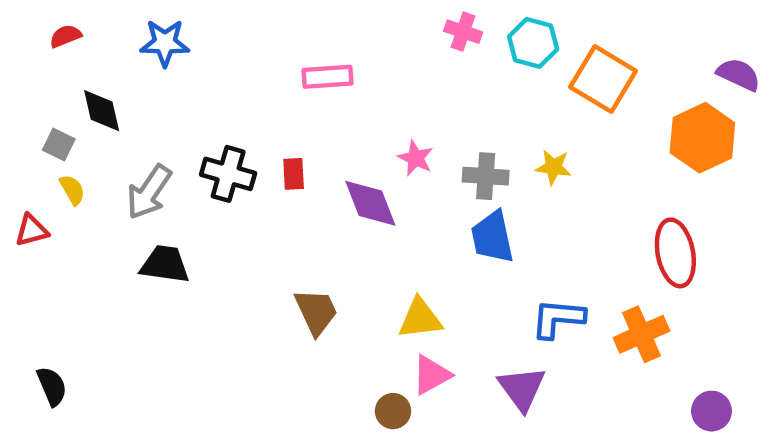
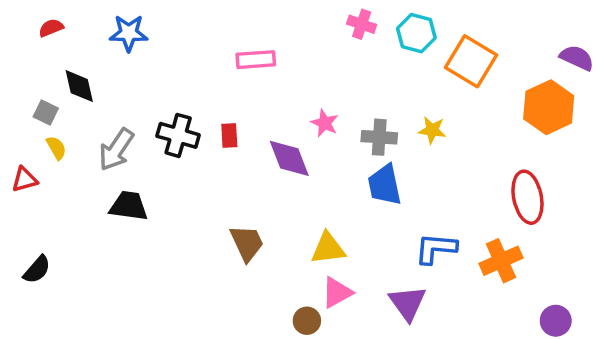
black semicircle: (52, 386) -> (37, 270), moved, turned 64

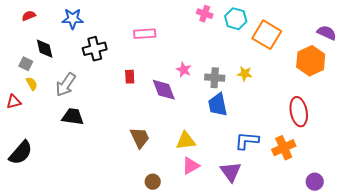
black cross: (178, 135) -> (95, 49), moved, turned -30
black semicircle: (37, 270) -> (21, 153), size x1.5
brown circle: (307, 321) -> (153, 182), moved

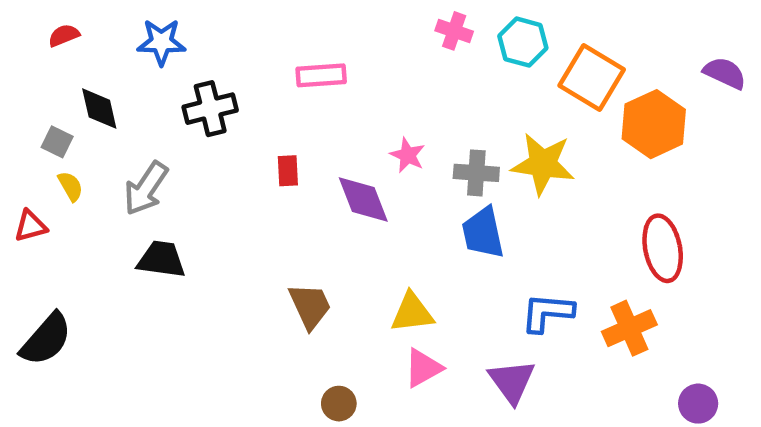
orange hexagon: (311, 61) -> (654, 124), moved
yellow star: (245, 74) -> (543, 164), size x1.8

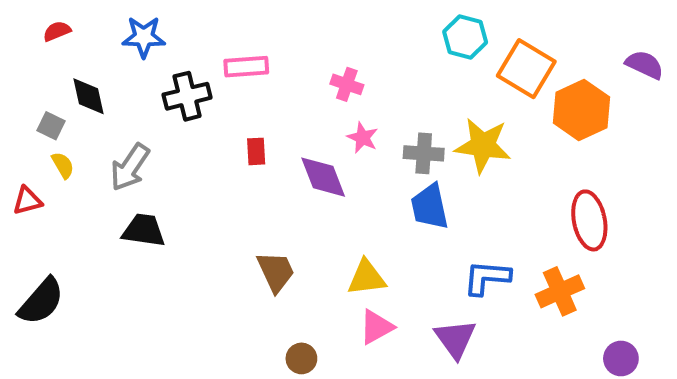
pink cross: (454, 31) -> (347, 84), moved
pink rectangle: (321, 75) -> (246, 67), moved

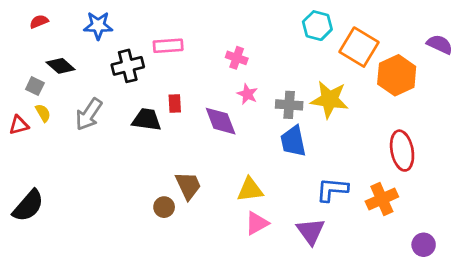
black diamond: (88, 96) -> (61, 66), turned -36
red triangle: (27, 201) -> (19, 125), moved
black trapezoid: (144, 230) -> (147, 120), moved
brown circle: (301, 358) -> (164, 207), moved

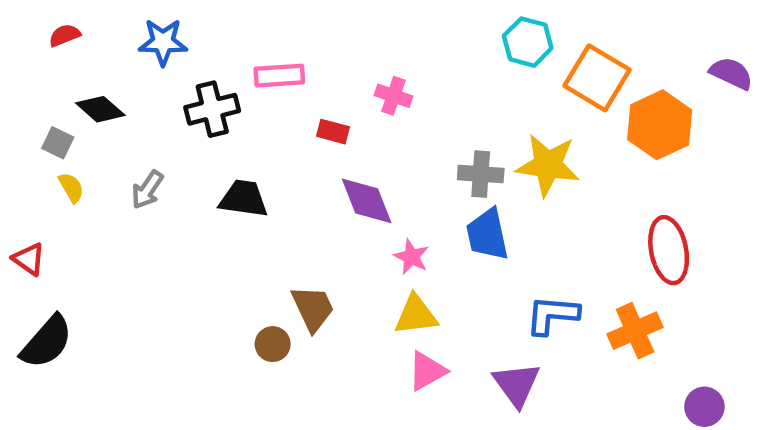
pink star: (247, 94) -> (411, 257), moved
red rectangle: (175, 104) -> (333, 132), moved, turned -72
gray arrow: (89, 114) -> (147, 190), size x0.7
red triangle: (19, 125) -> (29, 259), moved, turned 50

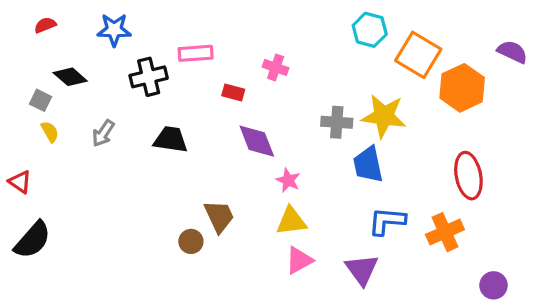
blue trapezoid: (487, 234) -> (368, 165), moved

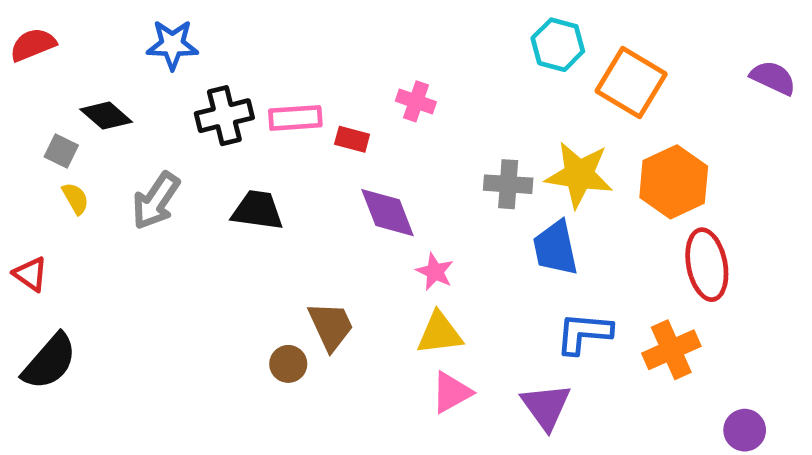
red semicircle: (45, 25) -> (33, 45), moved, size x1.4
pink rectangle: (196, 53) -> (295, 118), moved
orange hexagon: (462, 88) -> (674, 182), moved
gray arrow: (103, 133) -> (156, 201), size x1.4

